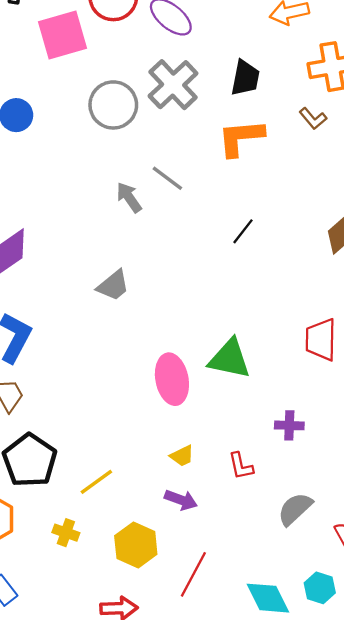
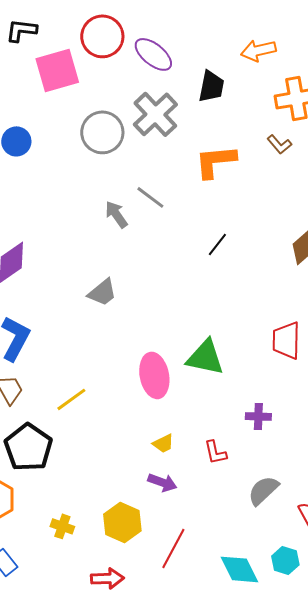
black trapezoid: (245, 78) -> (211, 86), moved
yellow line: (96, 482) -> (71, 399), moved
yellow cross: (66, 533) -> (62, 526), moved

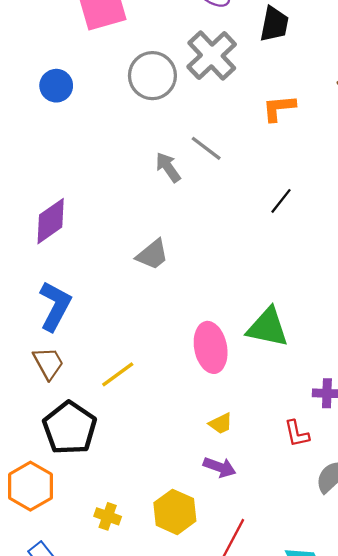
orange L-shape: (215, 161) -> (279, 108), size x0.7
red L-shape: (215, 452) -> (297, 434), moved

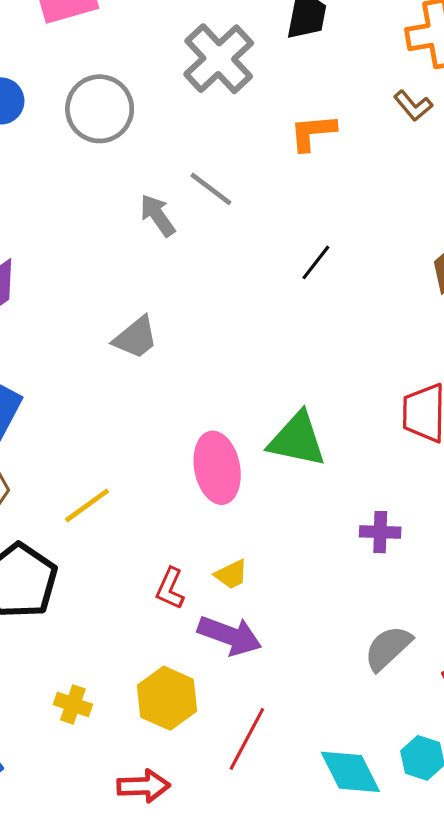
gray circle: (152, 76) -> (100, 109), moved
red L-shape: (297, 434) -> (170, 588), moved, turned 36
purple arrow: (220, 467) -> (230, 636), size x1.4

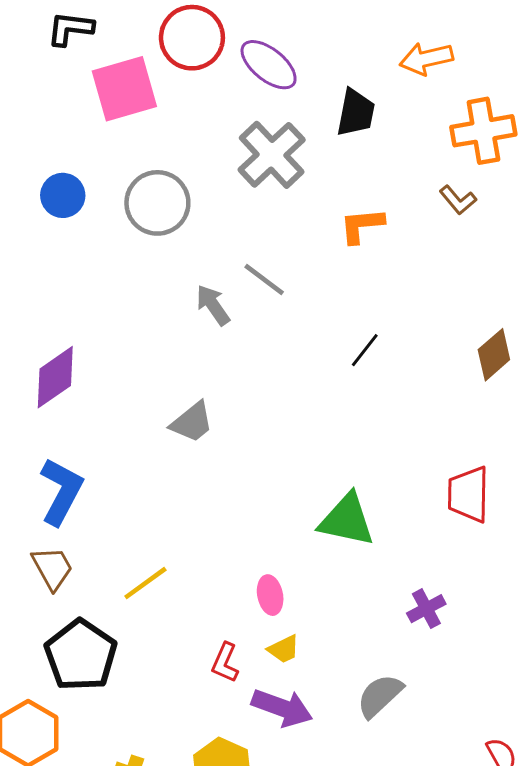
pink ellipse: (217, 468) -> (270, 595), moved, size x0.6
purple cross: (380, 532) -> (426, 609), turned -30
gray semicircle: (388, 648) -> (380, 696), moved

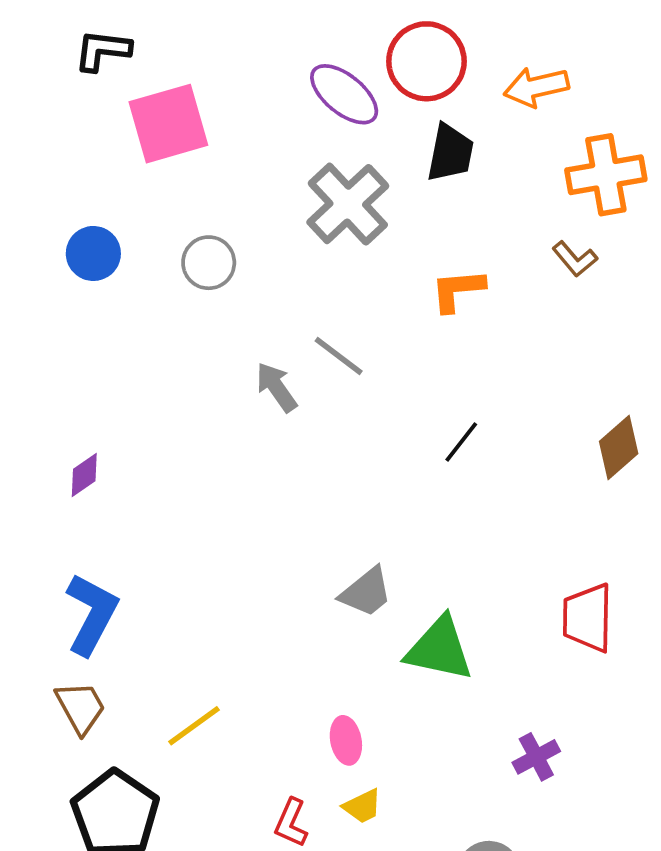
red circle: (192, 38) -> (426, 61), moved
gray circle: (157, 203) -> (209, 263), size x0.7
purple diamond: (55, 377) -> (84, 475), size x0.6
gray trapezoid: (192, 422) -> (366, 592), moved

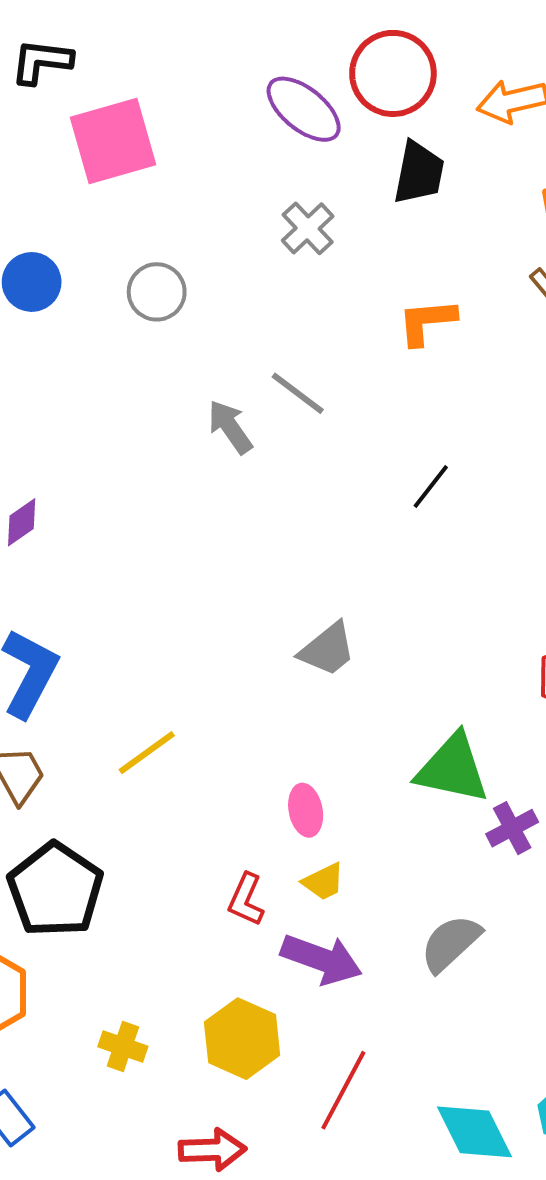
gray cross: (348, 204) -> (308, 228), size x0.6
green triangle: (439, 649) -> (453, 769), moved
yellow line: (194, 726) -> (147, 753), moved

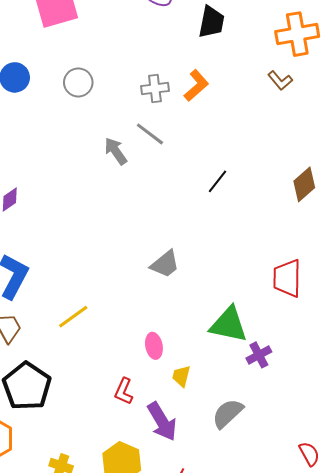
gray cross: (308, 228) -> (155, 89), moved, turned 36
orange L-shape: (427, 322) -> (196, 86), moved, turned 144
yellow trapezoid: (323, 882) -> (181, 376), moved, turned 130
purple arrow: (321, 959) -> (162, 422), turned 39

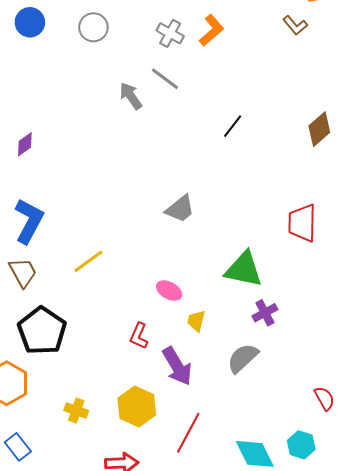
gray cross: (155, 89) -> (170, 33), turned 36
pink ellipse: (154, 346) -> (169, 291), turned -50
purple cross: (259, 355) -> (265, 313), moved

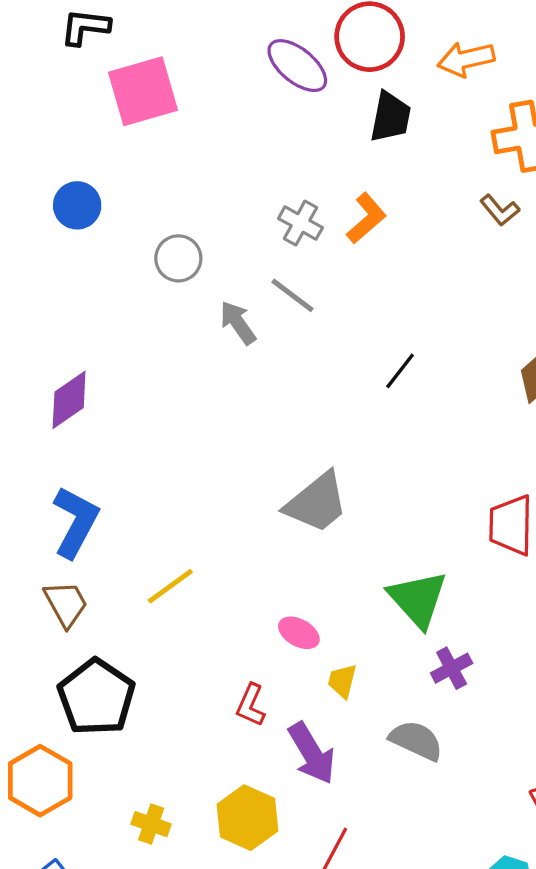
gray circle: (93, 27) -> (178, 258), moved
purple diamond: (25, 144) -> (69, 400), size x1.5
gray trapezoid: (180, 209) -> (317, 503), size x1.4
green triangle: (244, 269) -> (418, 599), turned 36
gray semicircle: (243, 358) -> (416, 740), turned 68

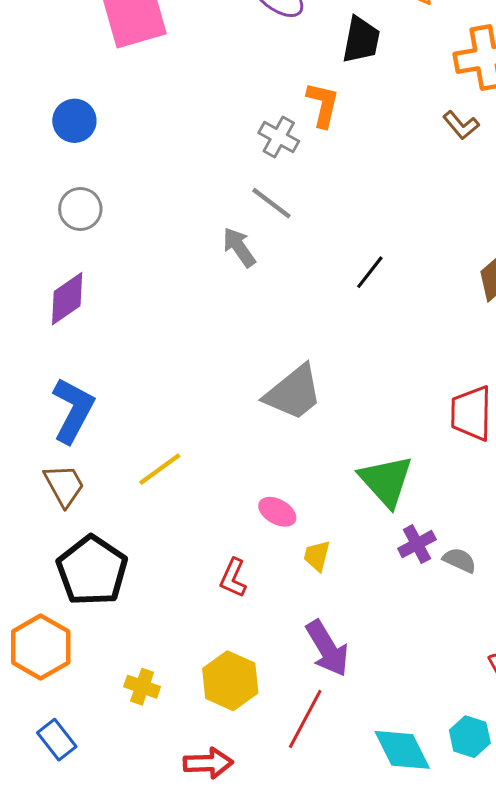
orange L-shape: (366, 218) -> (323, 105), moved, turned -36
gray circle: (178, 258) -> (80, 209), moved
gray arrow: (238, 323) -> (239, 247), moved
gray semicircle: (416, 740) -> (460, 560), moved, size x0.7
purple arrow: (312, 753) -> (327, 648), moved

